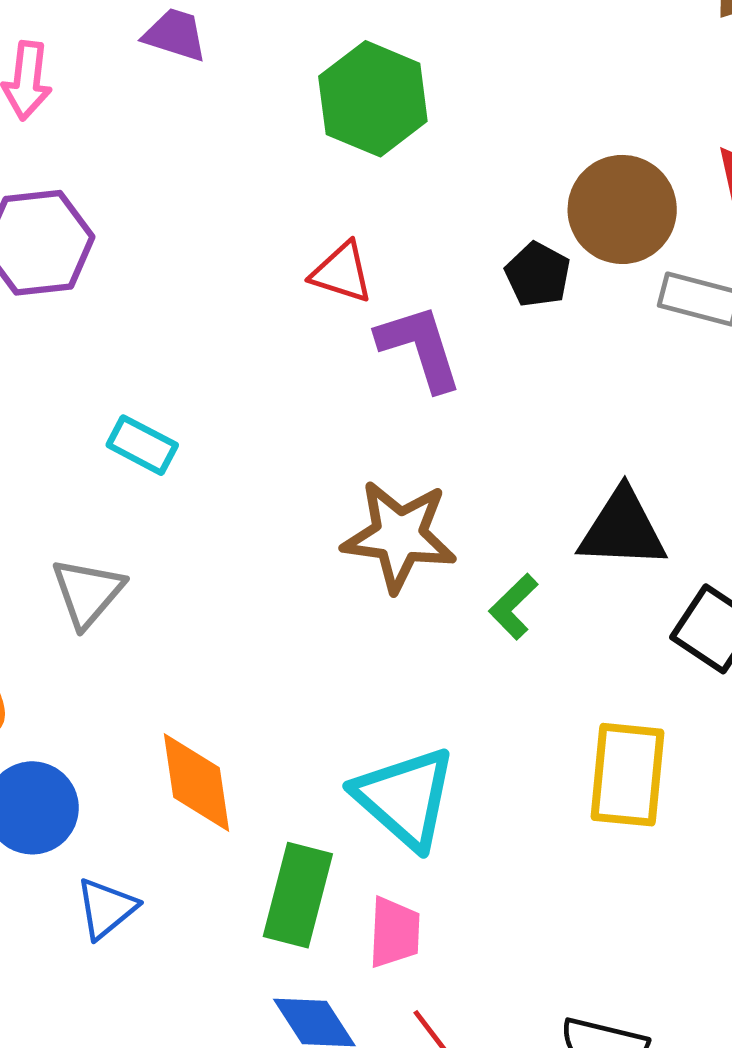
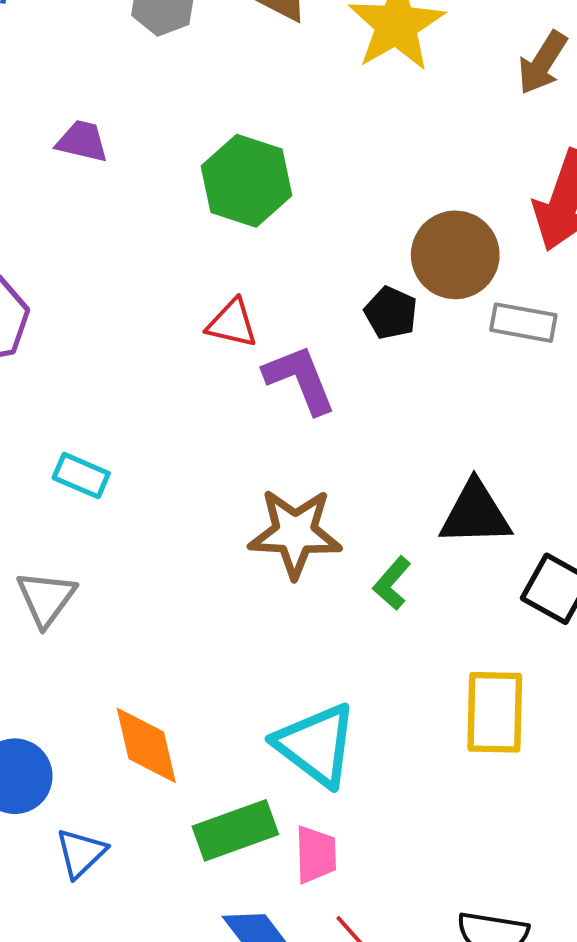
green rectangle: (298, 895) -> (235, 830), turned 60

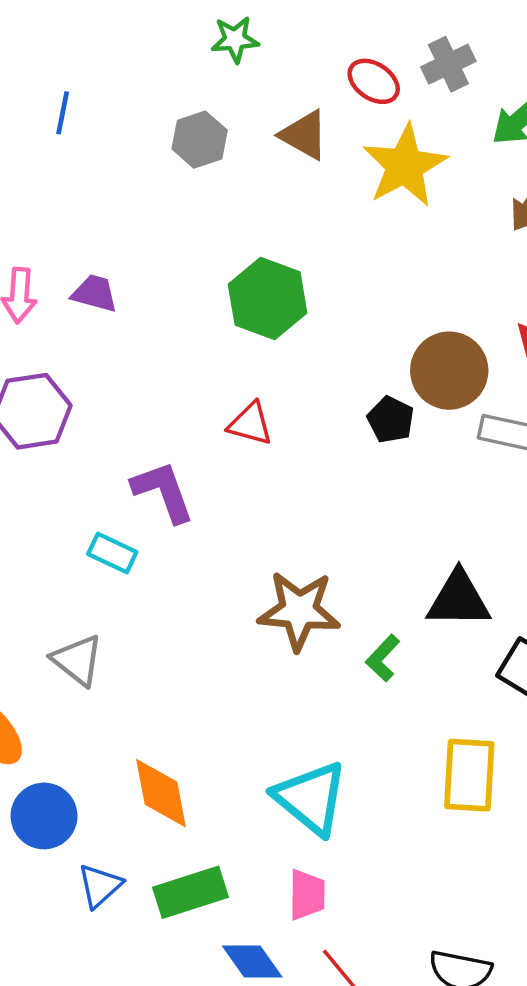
purple trapezoid: (82, 141) -> (95, 293), moved
purple L-shape: (300, 379) -> (163, 492), moved
gray triangle: (46, 598) -> (77, 660), turned -30
green rectangle: (235, 830) -> (190, 892), moved

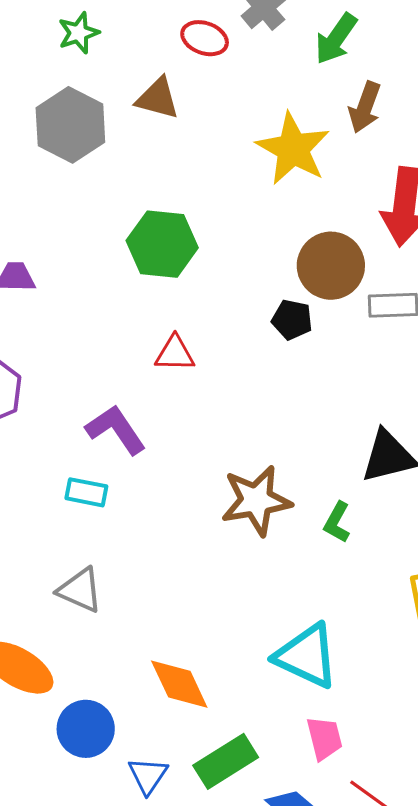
gray hexagon: (200, 140) -> (70, 125), size x1.5
yellow star: (405, 166) -> (293, 149), moved

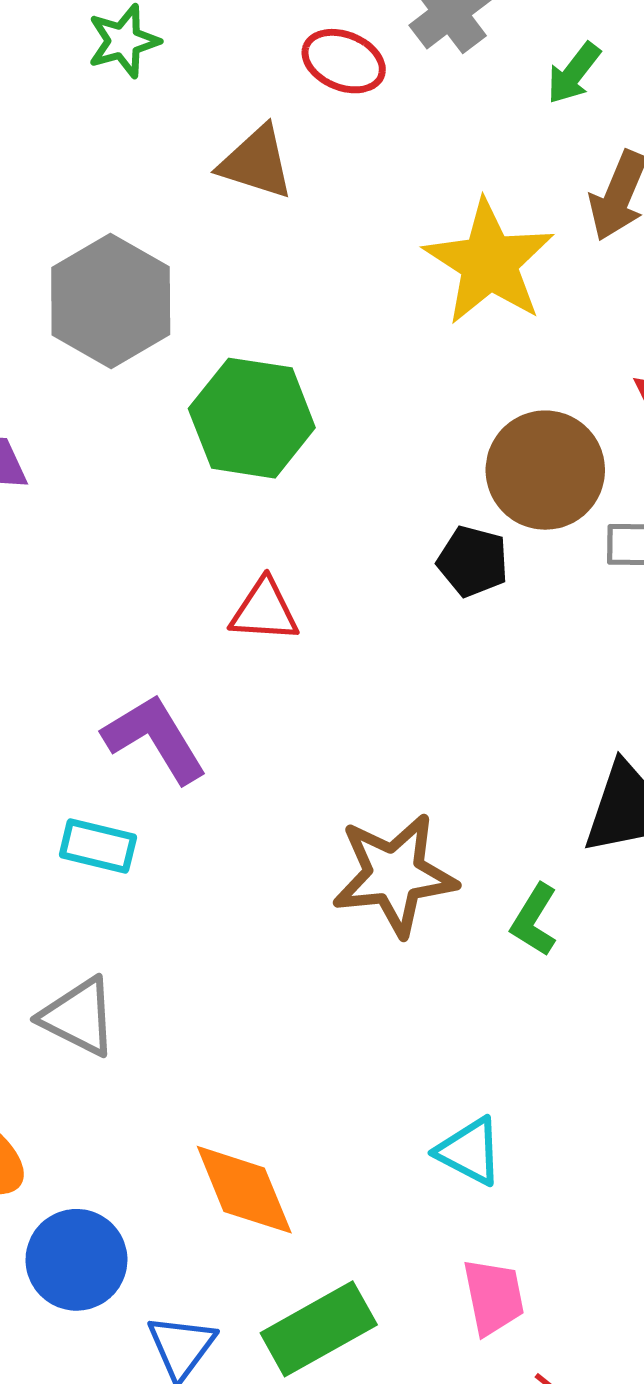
green arrow: (336, 39) -> (574, 73), size x0.7
gray hexagon: (70, 125) -> (111, 301), moved
cyan triangle: (307, 656) -> (469, 1151), size x0.6

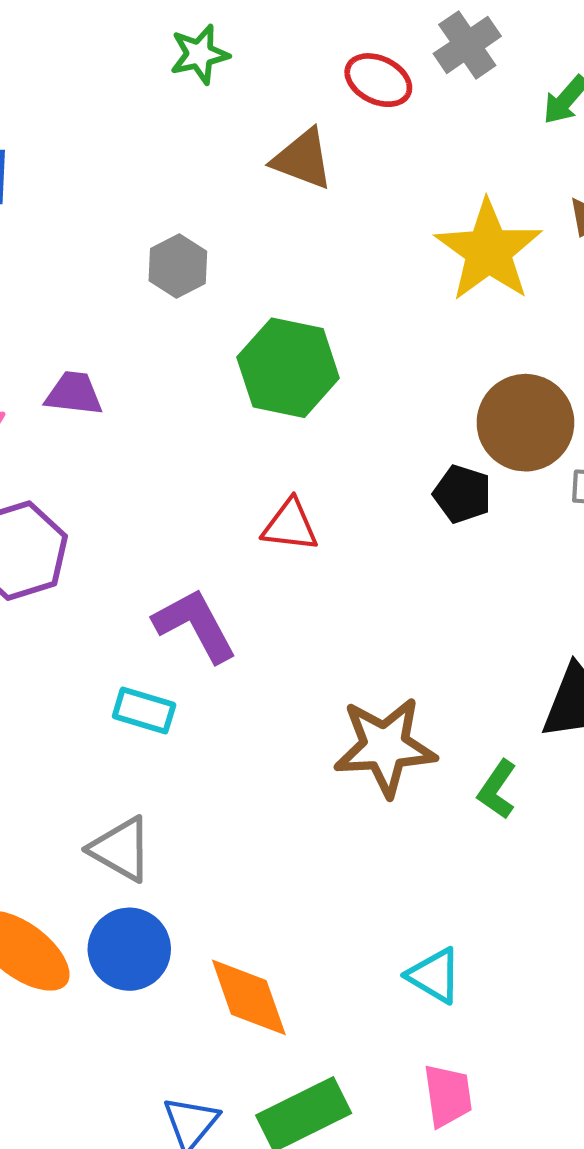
gray hexagon: (111, 301) -> (178, 266), size x0.6
blue circle: (76, 1260) -> (129, 949), moved

